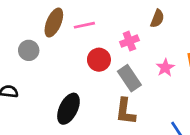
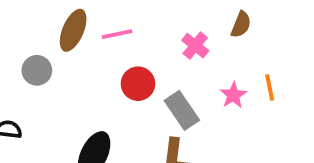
brown semicircle: (157, 19) -> (241, 25), moved
pink cross: (129, 41) -> (195, 46), moved, turned -30

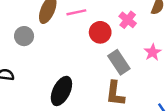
red circle: (138, 84) -> (100, 32), moved

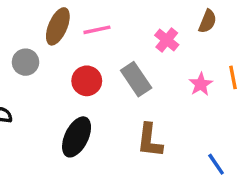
red circle: (100, 32) -> (87, 81), moved
gray rectangle: (119, 62) -> (136, 79), moved

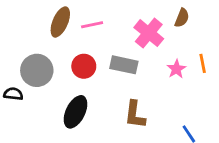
pink cross: (167, 40) -> (149, 33), size x1.5
gray circle: (26, 62) -> (37, 70), moved, size x1.5
gray rectangle: (136, 79) -> (124, 65), turned -44

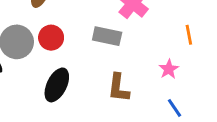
red circle: (84, 66) -> (51, 38), moved
pink star: (176, 69) -> (169, 69), moved

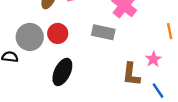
brown L-shape: (119, 88) -> (131, 74), moved

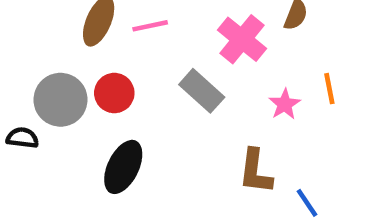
gray rectangle: (103, 32) -> (202, 91), turned 30
pink star: (153, 59) -> (285, 104), moved

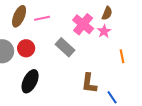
orange line: (329, 89) -> (122, 56), moved
pink star: (285, 104) -> (104, 31), moved

